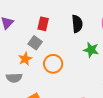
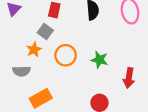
green star: (91, 50) -> (99, 60), moved

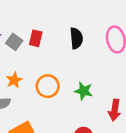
gray square: (45, 32) -> (14, 42), moved

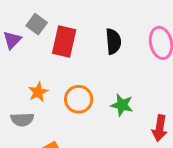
red rectangle: (36, 38) -> (64, 41), size x1.5
gray square: (14, 42) -> (37, 24), moved

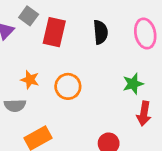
orange star: (38, 92) -> (30, 80), turned -30
green star: (122, 105) -> (133, 84), moved, turned -30

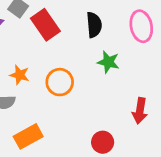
red rectangle: (54, 32) -> (45, 25), turned -48
green star: (133, 84) -> (108, 62), moved, turned 30

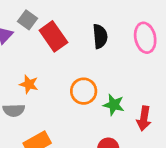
green star: (108, 62) -> (114, 105), moved
orange circle: (60, 82) -> (84, 91), moved

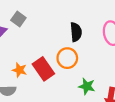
red rectangle: (53, 36) -> (43, 69), moved
orange circle: (84, 91) -> (67, 58), moved

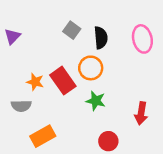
gray square: (18, 19) -> (72, 30), moved
green star: (87, 86) -> (96, 101), moved

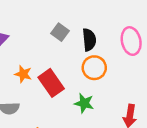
orange circle: (91, 68) -> (94, 68), moved
orange star: (35, 82) -> (23, 74), moved

